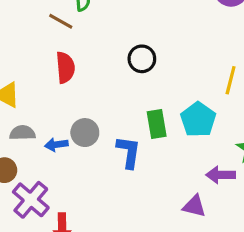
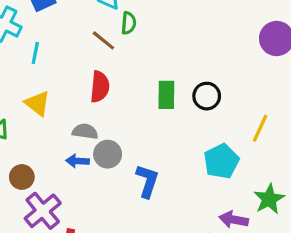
black circle: (142, 59) -> (207, 96), moved
green rectangle: (157, 124) -> (166, 95), moved
gray semicircle: (22, 133) -> (85, 131), moved

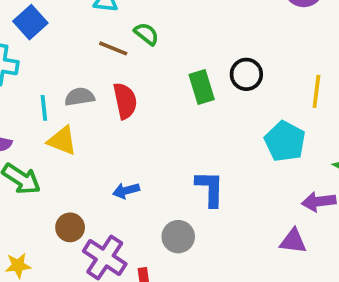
green semicircle: (129, 23) -> (146, 34), moved, turned -40
cyan line: (35, 53) -> (44, 108), moved
gray semicircle: (85, 131) -> (80, 97), moved
gray circle: (108, 154) -> (178, 237), moved

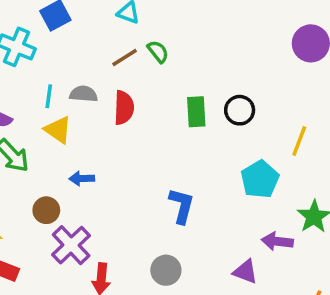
brown line: (113, 48) -> (125, 57), turned -68
blue arrow: (126, 191) -> (82, 179), moved
gray circle: (178, 237) -> (166, 270), moved

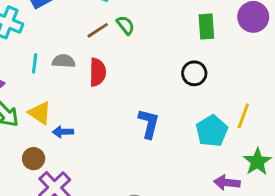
green rectangle: (196, 112) -> (206, 27), moved
yellow triangle: (58, 130) -> (40, 113), moved
yellow line: (299, 141) -> (243, 116), moved
blue L-shape: (182, 206) -> (149, 124), moved

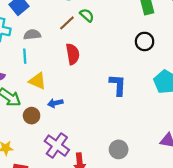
gray semicircle: (64, 61) -> (32, 35), moved
yellow triangle: (40, 113) -> (37, 81), moved
brown circle: (34, 159) -> (32, 116), moved

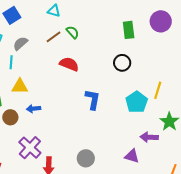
gray semicircle: (32, 35) -> (20, 43), turned -42
red semicircle: (73, 54) -> (69, 64), moved, turned -66
yellow triangle: (37, 81) -> (20, 86), turned -30

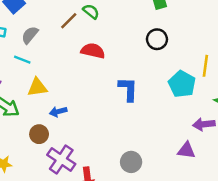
cyan line: (11, 62) -> (22, 60), turned -64
brown circle: (10, 117) -> (39, 134), moved

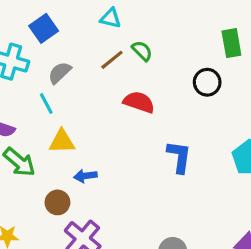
black circle: (157, 39) -> (207, 82), moved
cyan line: (22, 60) -> (46, 104), turned 35

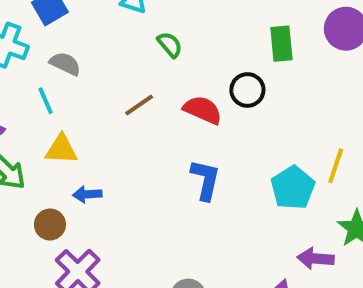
brown line: (112, 60) -> (139, 105), moved
gray semicircle: (60, 73) -> (65, 64), turned 65
red semicircle: (139, 102) -> (203, 110), moved

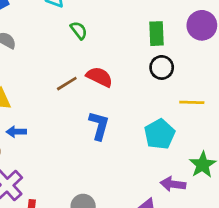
black circle: (247, 90) -> (162, 67), moved
brown line: (139, 105) -> (67, 84), moved
yellow line: (336, 166) -> (192, 102), moved, turned 70

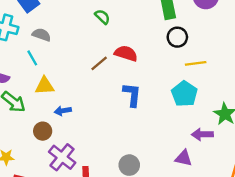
yellow line: (192, 102) -> (196, 63), moved

